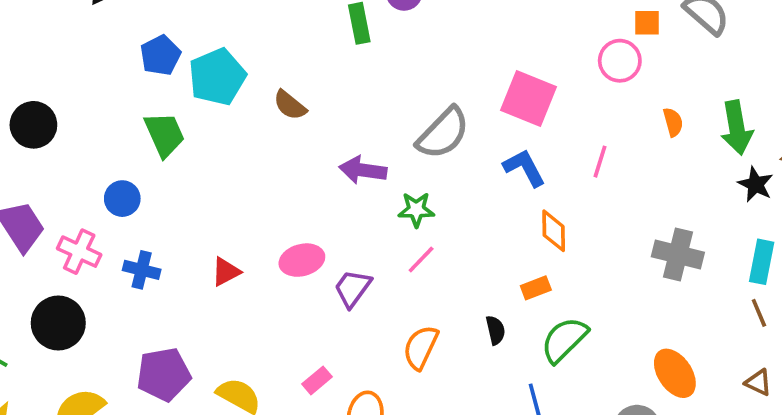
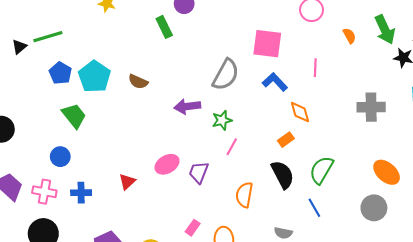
orange rectangle: (536, 288) -> (286, 140), moved
black semicircle: (495, 330) -> (283, 175), size x1.8

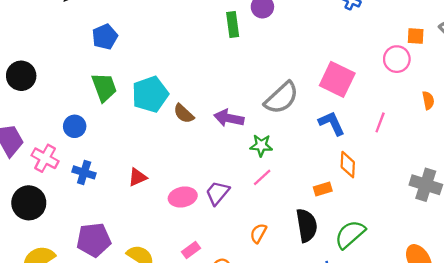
cyan pentagon: (94, 77) -> (150, 94), moved
brown semicircle: (138, 82) -> (184, 114), moved
pink ellipse: (167, 164) -> (183, 197), moved
orange semicircle: (244, 195) -> (258, 233), size x0.7

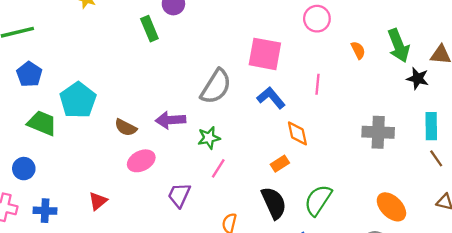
green trapezoid: (104, 87) -> (42, 123), turned -32
cyan pentagon: (150, 94) -> (78, 100), moved
pink ellipse: (183, 197) -> (141, 161), moved

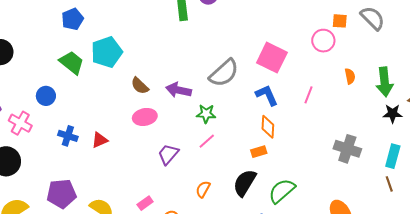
black star: (418, 78) -> (393, 114), turned -30
orange diamond: (297, 133) -> (268, 127), moved
black semicircle: (274, 203) -> (245, 183), turned -140
blue cross: (45, 211) -> (68, 136), moved

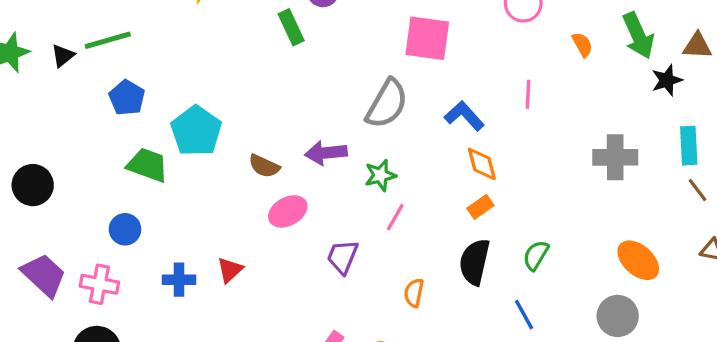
pink square: (272, 58) -> (427, 38), moved
green semicircle: (282, 191) -> (536, 255), size x0.7

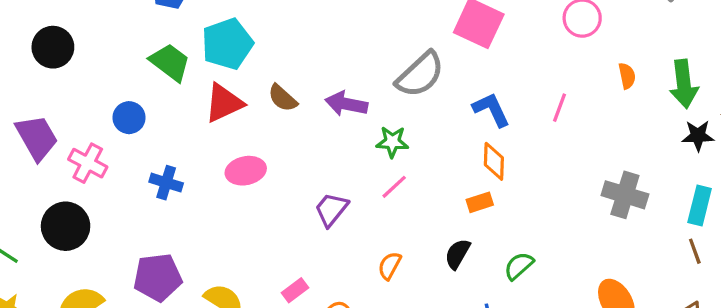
pink ellipse: (288, 211) -> (246, 171), moved
black semicircle: (475, 262) -> (458, 254), size x0.7
red triangle: (230, 270) -> (224, 103), moved, size x1.5

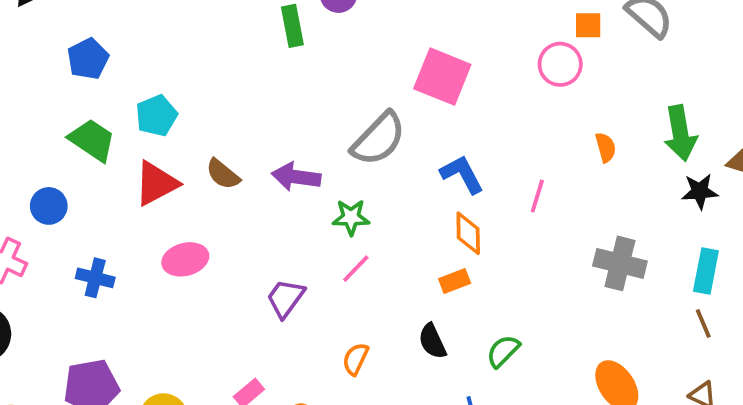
cyan pentagon: (227, 44) -> (156, 116), size x0.7
orange semicircle: (627, 76) -> (606, 147), moved
pink line: (559, 108) -> (537, 196), moved
black semicircle: (458, 254) -> (432, 341), turned -52

